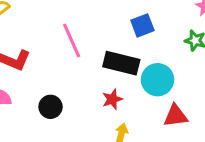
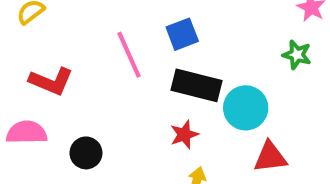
blue square: (142, 25) -> (182, 34), moved
black circle: (51, 107) -> (86, 153), moved

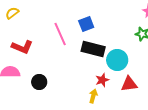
red star: (184, 134) -> (102, 80), moved

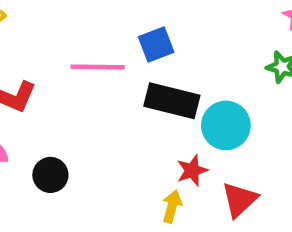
pink line: (60, 34) -> (98, 67), turned -65
red triangle: (129, 84) -> (239, 200), moved, turned -36

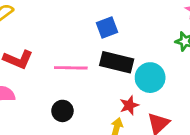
pink line: (98, 67) -> (71, 68), moved
black circle: (50, 175) -> (62, 111), moved

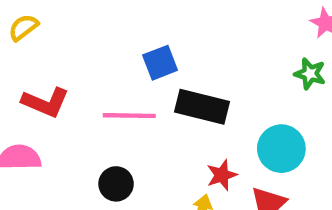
blue square: (107, 27) -> (160, 63), moved
cyan circle: (150, 78) -> (281, 149), moved

